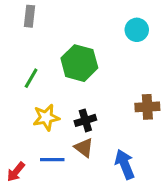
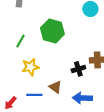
black cross: (85, 120) -> (78, 69), moved
blue arrow: (125, 164) -> (82, 98), turned -66

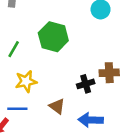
blue line: (34, 95) -> (17, 109), moved

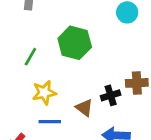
brown triangle: (57, 106) -> (84, 108), moved
blue line: (17, 109) -> (50, 122), moved

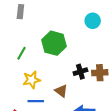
black cross: (111, 95) -> (80, 72), moved

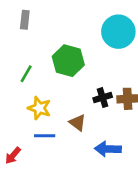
cyan circle: (93, 21) -> (118, 32), size x1.6
yellow star: (32, 80) -> (39, 108), turned 30

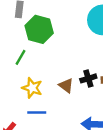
green hexagon: (68, 61) -> (39, 29), moved
brown triangle: (78, 123) -> (66, 86), moved

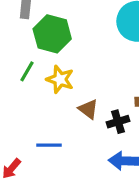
black cross: (88, 78) -> (118, 122), moved
yellow star: (32, 88) -> (60, 79), moved

